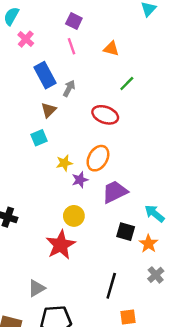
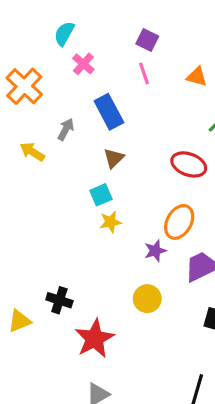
gray arrow: (69, 88) -> (66, 129), moved
yellow star: (64, 163) -> (111, 222), moved
red star: (61, 245) -> (95, 339), moved

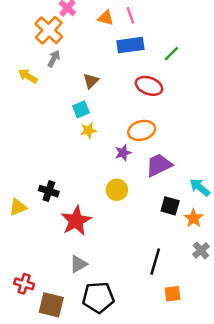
pink line: (144, 73) -> (130, 15), moved
orange triangle: (197, 77) -> (106, 18), moved
orange cross: (24, 86) -> (49, 30), moved
blue rectangle: (109, 112) -> (130, 45), moved, turned -70
orange ellipse: (179, 222) -> (142, 130), turned 45

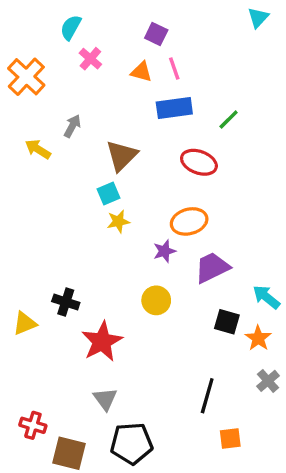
orange cross: (49, 30) -> (26, 77), moved
brown triangle: (91, 81) -> (122, 156), size x1.5
gray triangle: (78, 264) -> (105, 399), turned -36

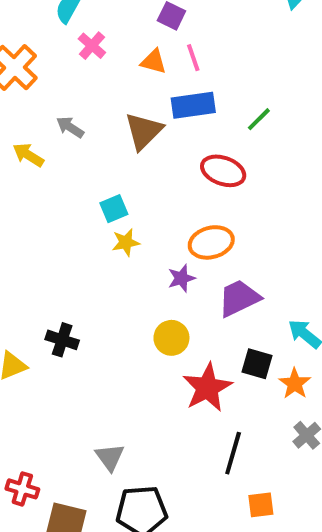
gray arrow: (72, 126) -> (70, 127), turned -85
brown triangle: (122, 156) -> (144, 131), moved
red star: (102, 341) -> (207, 388), moved

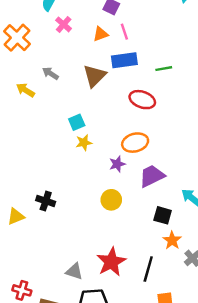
orange triangle: (154, 62) -> (101, 34), turned -35
green line: (259, 119) -> (164, 69), turned 35
orange star: (295, 384) -> (172, 240), moved
red star: (207, 388) -> (111, 262), moved
gray triangle: (110, 457) -> (74, 271), turned -36

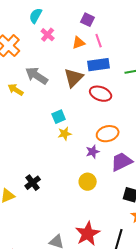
gray arrow: (50, 73) -> (37, 76), size x1.6
red ellipse: (142, 100) -> (101, 94), moved
black cross: (46, 201) -> (33, 183), turned 35

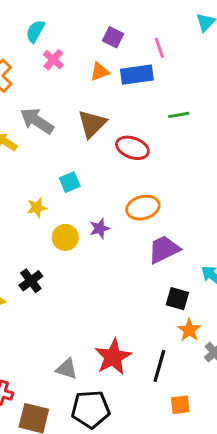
pink line: (99, 41) -> (159, 48), moved
blue rectangle: (99, 65) -> (137, 75), moved
yellow star: (65, 134) -> (37, 208), moved
purple star: (93, 152) -> (100, 228), moved
yellow circle: (88, 182) -> (65, 237), moved

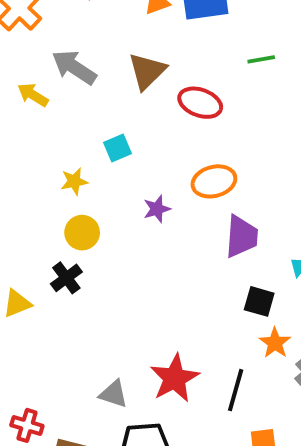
yellow circle: (65, 237) -> (82, 233), moved
purple trapezoid: (164, 249) -> (242, 237), turned 120

